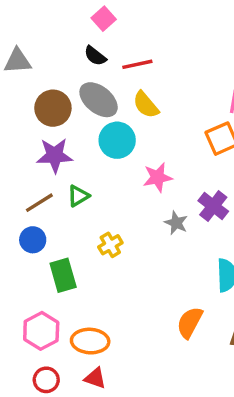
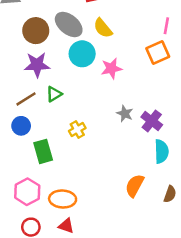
pink star: (158, 177) -> (111, 68), moved
purple cross: (213, 206) -> (152, 121), moved

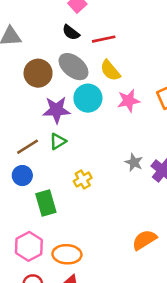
purple star: (37, 65) -> (56, 110), moved
pink star: (111, 68) -> (129, 101), moved
orange semicircle: (135, 186) -> (144, 240), turned 30

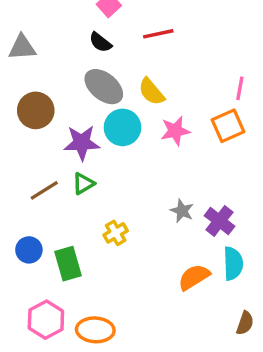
red line: (104, 39) -> (158, 34), moved
brown circle: (38, 73) -> (36, 110), moved
blue circle: (22, 176) -> (29, 250), moved
orange semicircle: (144, 240) -> (194, 277), moved

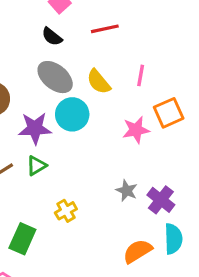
pink line: (240, 88) -> (141, 75), moved
pink star: (175, 131) -> (136, 130), moved
green rectangle: (68, 264) -> (22, 239), turned 40

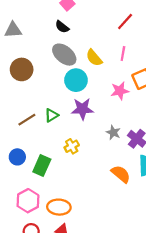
red line: (105, 29) -> (125, 21), moved, turned -36
purple star: (35, 128) -> (82, 109), moved
orange semicircle: (138, 251) -> (121, 174), turned 72

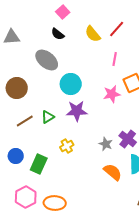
gray ellipse: (64, 55) -> (47, 60), moved
yellow semicircle: (94, 58) -> (93, 34), moved
brown circle: (22, 69) -> (17, 88), moved
gray star: (113, 132) -> (106, 144), moved

